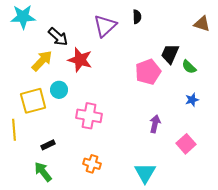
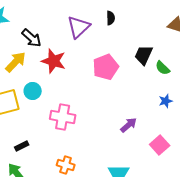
pink pentagon: (148, 72) -> (106, 67), moved
purple arrow: (155, 124) -> (129, 125), turned 36

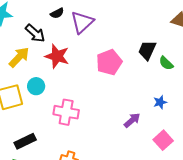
black semicircle: (111, 18) -> (57, 13), moved, turned 64
blue star: (166, 101) -> (160, 102), moved
black rectangle: (22, 146) -> (25, 141), size x1.5

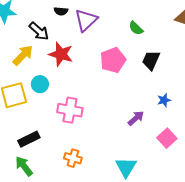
black semicircle: (57, 13) -> (61, 11), turned 32
black trapezoid: (147, 50) -> (151, 60), moved
green semicircle: (166, 63) -> (136, 28), moved

